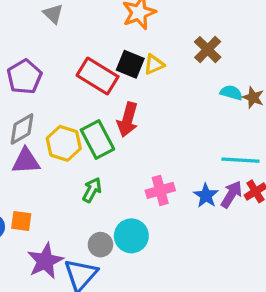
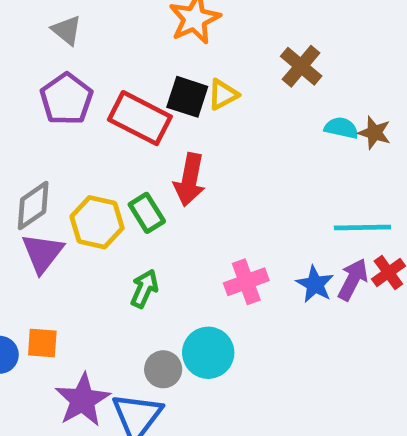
purple pentagon: (24, 77) -> (66, 99), moved
green rectangle: (97, 140) -> (147, 213), size x0.7
purple triangle: (26, 161) -> (42, 253), turned -44

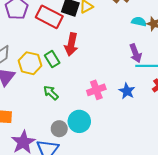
purple arrow: (353, 280) -> (136, 53), moved, turned 132
green arrow: (144, 289) -> (51, 93), turned -70

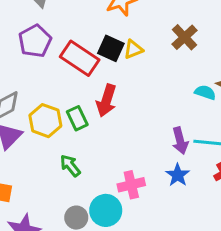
cyan semicircle: (139, 22) -> (205, 92), moved
purple arrow: (136, 53) -> (180, 141), moved
pink cross: (96, 90) -> (131, 185), moved

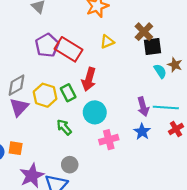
purple pentagon: (35, 41) -> (47, 45), moved
black square: (111, 48) -> (152, 47), moved, turned -30
cyan semicircle: (205, 92) -> (160, 71), turned 40
cyan circle: (106, 210) -> (95, 112), moved

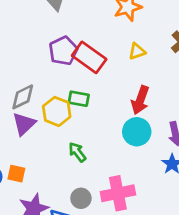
red arrow: (89, 79) -> (140, 100), moved
green rectangle: (68, 93) -> (79, 99), moved, turned -56
cyan circle: (95, 112) -> (137, 132), moved
pink cross: (109, 140) -> (118, 193), moved, size x1.4

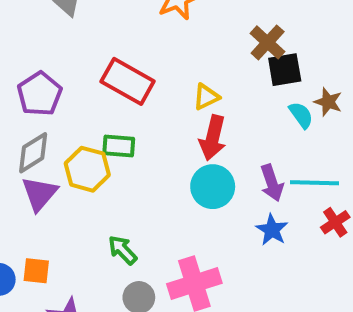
purple pentagon: (63, 51) -> (40, 94), moved
yellow triangle: (137, 51) -> (206, 97), moved
green arrow: (77, 152) -> (123, 250), moved

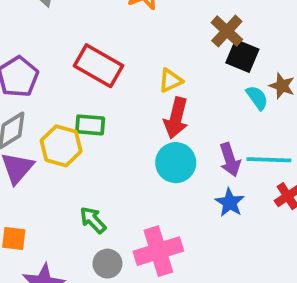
black square: (285, 70) -> (242, 56), turned 32

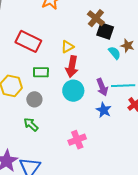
green rectangle: (90, 125) -> (41, 72), moved
pink cross: (158, 251) -> (77, 140), moved, size x0.7
gray circle: (107, 264) -> (34, 99), moved

